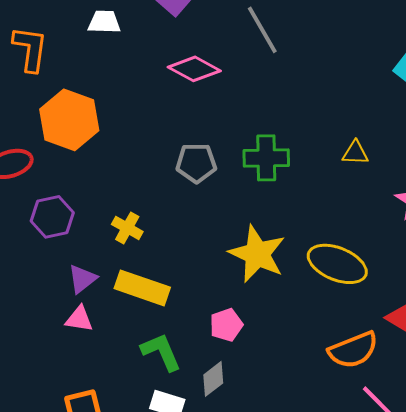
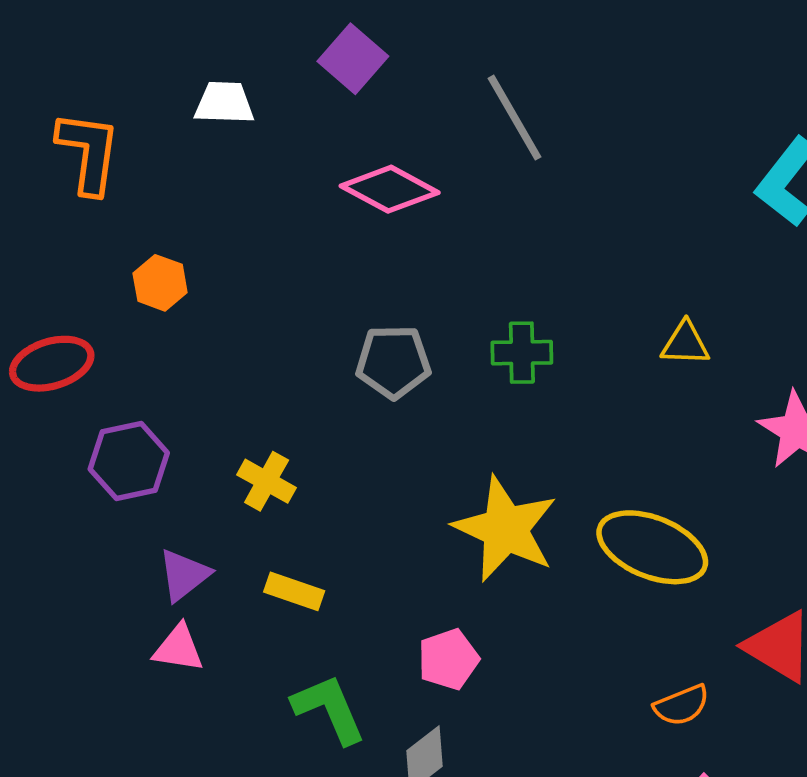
orange hexagon: (69, 120) -> (160, 283), size x0.5
green cross: (266, 158) -> (522, 353), size x0.7
yellow rectangle: (142, 288) -> (294, 591), size x0.6
orange semicircle: (353, 350) -> (682, 705), size x0.6

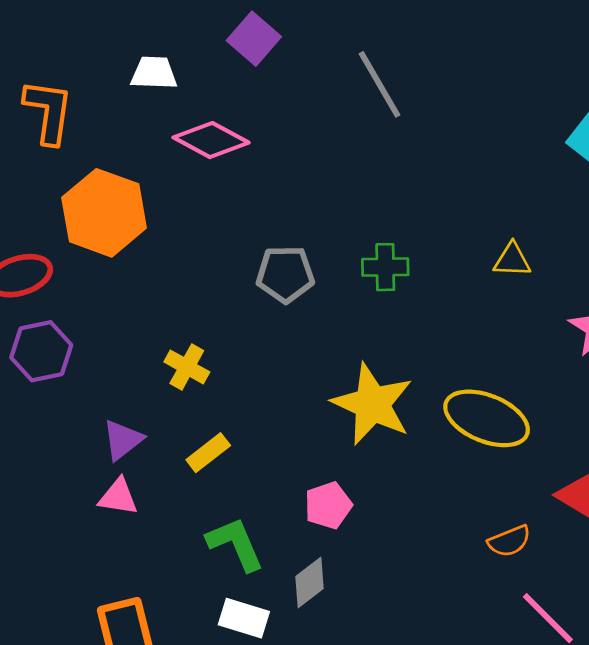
pink diamond: (390, 189) -> (211, 140), moved
orange hexagon: (160, 283) -> (104, 213), size x2.0
purple hexagon: (129, 461) -> (41, 351), moved
yellow rectangle: (294, 591) -> (208, 453), turned -57

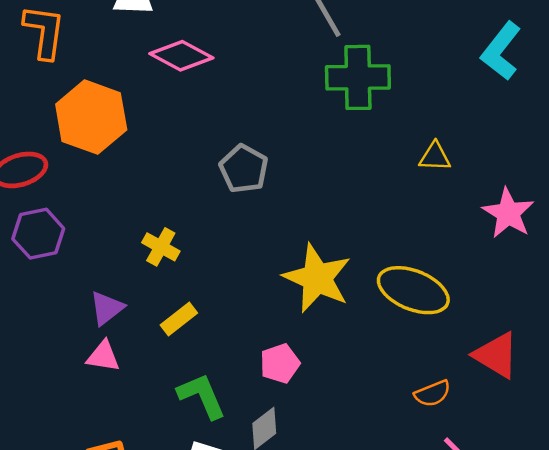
green cross: (385, 267) -> (358, 77), moved, size x1.6
gray pentagon: (285, 274) -> (244, 169), turned 30

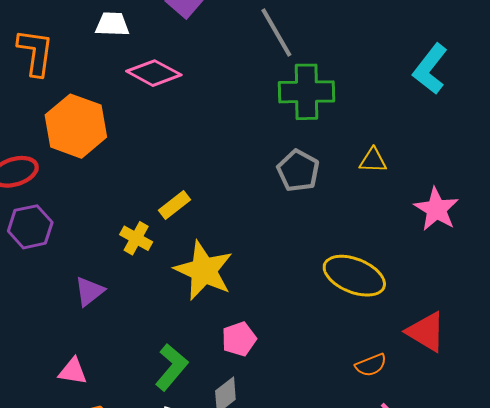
gray pentagon: (244, 169) -> (298, 171), moved
yellow star: (317, 278) -> (204, 270), moved
yellow rectangle: (179, 319) -> (175, 205), moved
pink triangle: (103, 356) -> (73, 371), moved
green L-shape: (202, 396) -> (171, 367), turned 63

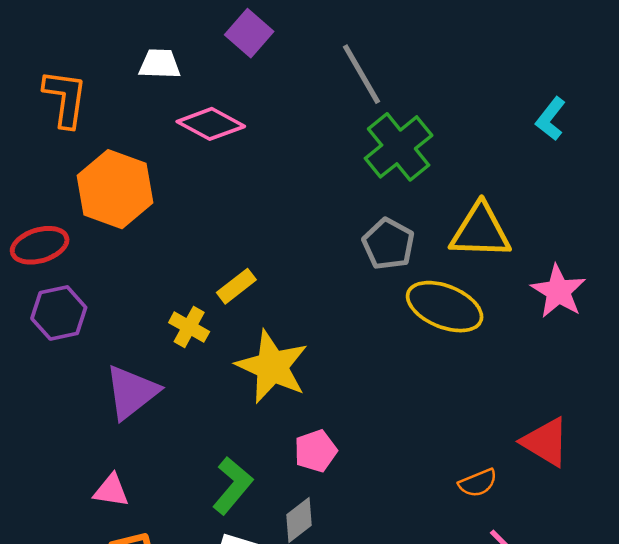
cyan L-shape: (430, 69) -> (551, 119), size x0.7
green cross: (307, 92) -> (399, 147), turned -38
yellow triangle: (373, 160) -> (480, 231), size x1.8
yellow ellipse: (354, 276) -> (445, 307), moved
purple triangle: (89, 291) -> (132, 392), size x1.5

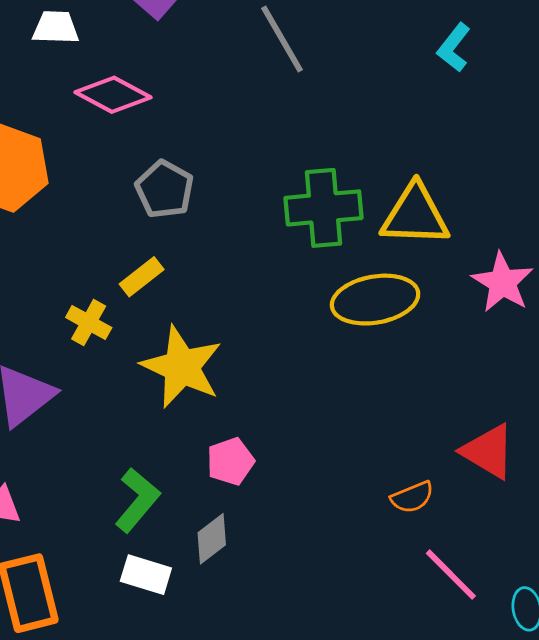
cyan L-shape: (551, 119) -> (454, 48), moved
green cross: (399, 147) -> (323, 208), moved, turned 34
gray pentagon: (388, 244) -> (165, 189), moved
yellow ellipse: (445, 307) -> (375, 300), turned -32

